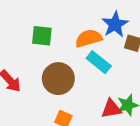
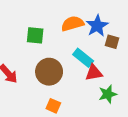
orange semicircle: (89, 38) -> (73, 24), moved
red triangle: (111, 109) -> (94, 73), moved

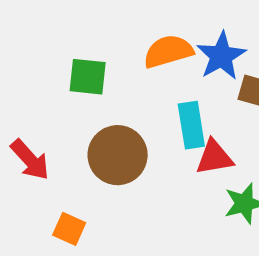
cyan rectangle: (83, 58) -> (191, 125), turned 42
orange square: (53, 106) -> (69, 229), moved

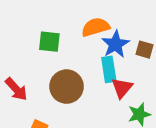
blue star: (221, 56) -> (115, 44), moved
red triangle: (214, 157) -> (122, 88), turned -40

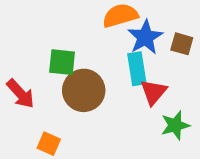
green square: (49, 42) -> (62, 62), moved

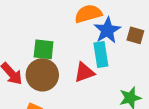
brown circle: (84, 90) -> (42, 75), moved
red triangle: (154, 92) -> (84, 72), moved, turned 30

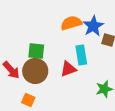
blue star: (107, 30) -> (93, 26), moved

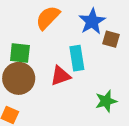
orange semicircle: (71, 23) -> (48, 18), moved, turned -30

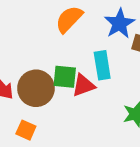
green square: (20, 53) -> (65, 77), moved

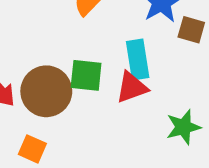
red triangle: (83, 85) -> (132, 87), moved

